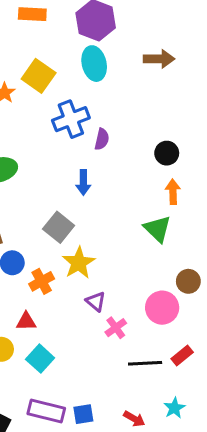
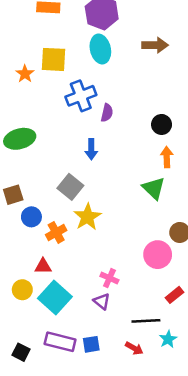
yellow square: (39, 76) -> (54, 59), turned -32
purple triangle: (96, 301) -> (102, 301), moved
pink cross: (116, 328) -> (109, 278), moved, turned -30
cyan square: (40, 359) -> (55, 298), size x1.4
black line: (145, 363) -> (146, 321), moved

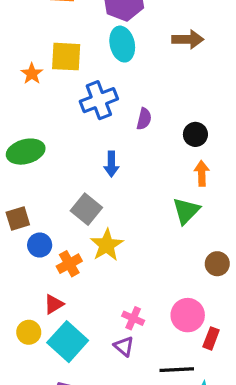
purple semicircle: (107, 113) -> (144, 119), moved
green triangle: (154, 188) -> (186, 211), turned 30
pink circle: (158, 255) -> (188, 315), moved
red triangle: (43, 266) -> (54, 304), turned -30
red rectangle: (175, 295) -> (211, 338), turned -30

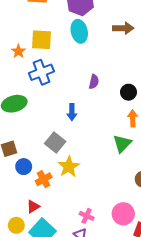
blue cross: (99, 100) -> (41, 72), moved

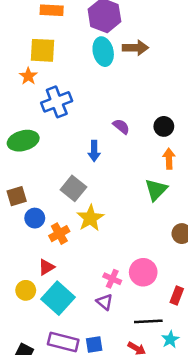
brown arrow: (123, 28) -> (135, 48), moved
yellow square: (41, 40) -> (43, 50), moved
purple semicircle: (94, 82) -> (121, 126), moved, turned -64
pink circle: (123, 214) -> (143, 272), moved

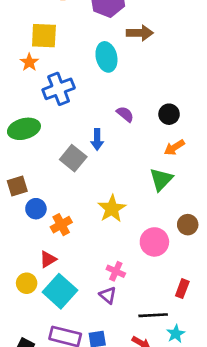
cyan ellipse: (103, 52) -> (106, 57), moved
orange arrow: (169, 159) -> (174, 147), turned -120
gray square: (73, 188) -> (73, 158), moved
yellow star: (90, 218) -> (112, 209), moved
pink circle: (143, 272) -> (154, 242), moved

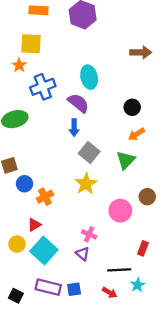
brown arrow: (140, 33) -> (141, 52), moved
cyan ellipse: (106, 57) -> (89, 77), moved
purple semicircle: (125, 114) -> (78, 103), moved, size x1.5
gray square: (73, 158) -> (89, 153), moved

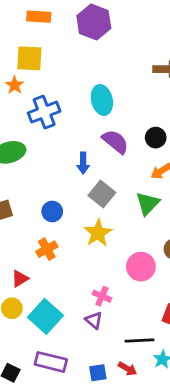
purple semicircle: (78, 103) -> (115, 142), moved
blue circle: (24, 184) -> (52, 211), moved
red triangle: (34, 225) -> (20, 279), moved
blue square: (74, 289) -> (98, 373), moved

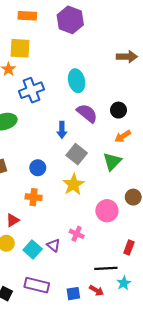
orange cross: (47, 249) -> (34, 197), turned 35
cyan square: (45, 316) -> (33, 250), size x0.7
purple triangle: (94, 320) -> (53, 245), moved

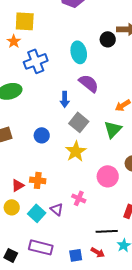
black circle: (118, 110) -> (108, 39), moved
orange cross: (34, 197) -> (38, 180), moved

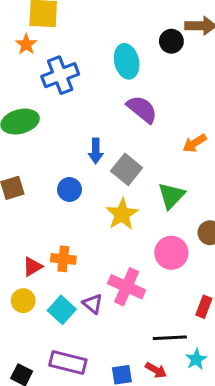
blue arrow: (65, 99) -> (96, 151), moved
green triangle: (113, 129) -> (171, 196), moved
pink cross: (79, 198) -> (127, 287), size x1.6

